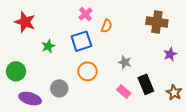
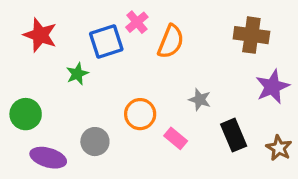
orange semicircle: (107, 26) -> (171, 42), size x1.5
blue square: (81, 41) -> (106, 42), moved
purple star: (170, 54) -> (272, 87), size x1.5
pink rectangle: (124, 91) -> (176, 138), moved

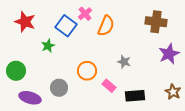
blue square: (106, 42) -> (66, 26), turned -35
black rectangle: (234, 135) -> (135, 96), moved, turned -72

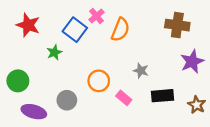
black rectangle: (135, 96) -> (163, 96), moved

